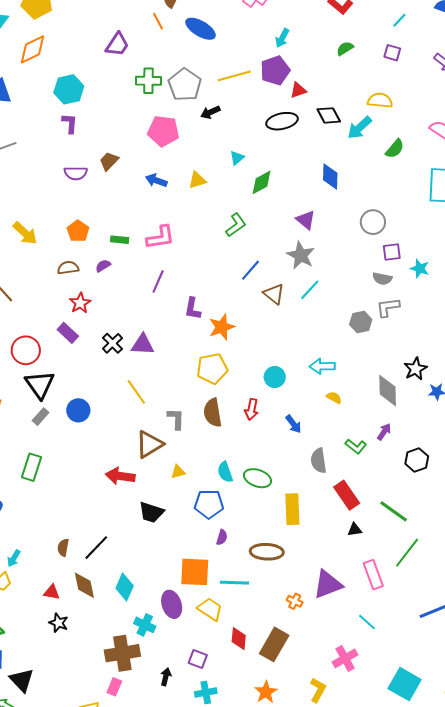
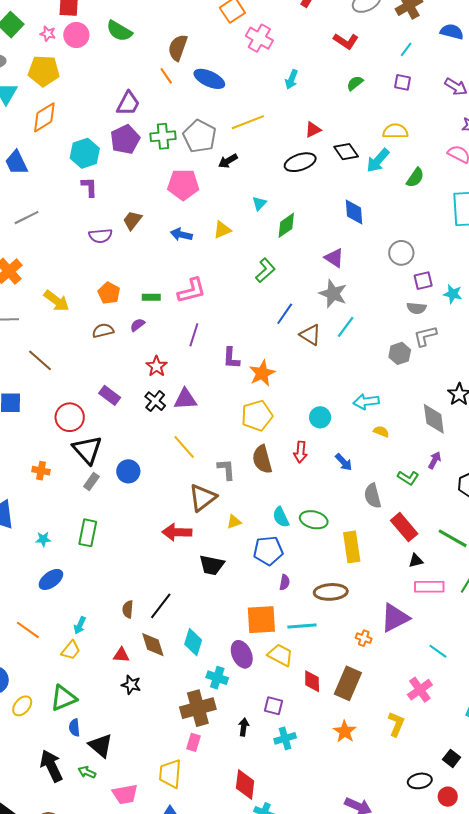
purple pentagon: (275, 70) -> (125, 139), moved
red star: (80, 303) -> (157, 366), moved
pink rectangle: (373, 575) -> (429, 587), moved, turned -64

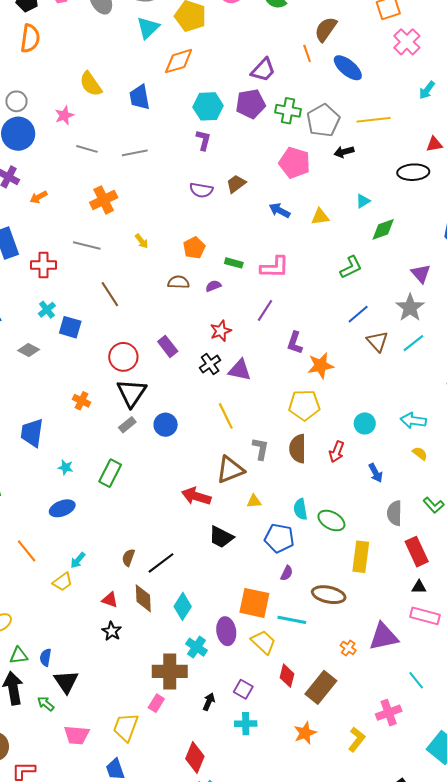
yellow arrow: (56, 301) -> (142, 241), size x0.6
green triangle: (63, 698) -> (19, 656), moved, size x0.7

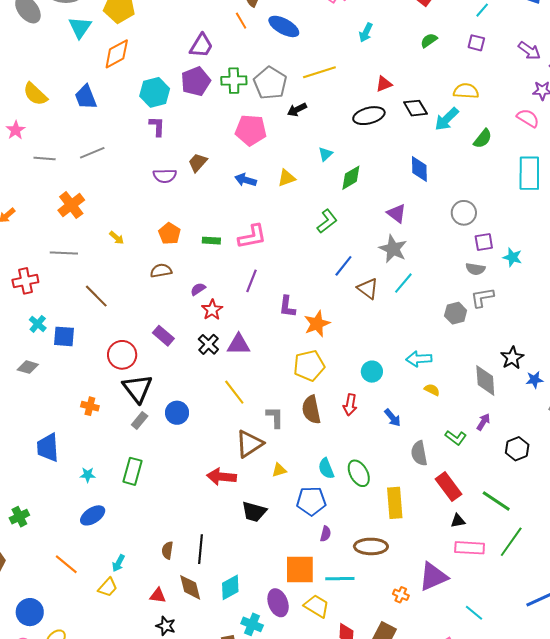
purple semicircle: (213, 286) -> (198, 289), moved
green ellipse: (331, 521) -> (359, 473), turned 44
black line: (161, 563) -> (200, 549), turned -36
cyan diamond: (183, 606) -> (230, 587), turned 40

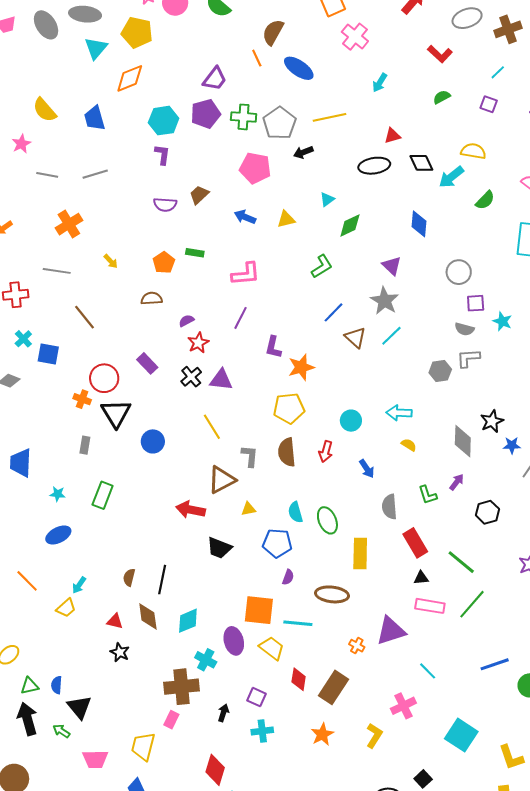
green rectangle: (211, 241) -> (195, 253), moved
orange cross: (90, 406) -> (82, 399), moved
gray rectangle: (140, 420) -> (85, 445), moved, turned -36
green L-shape: (456, 438) -> (428, 495), turned 30

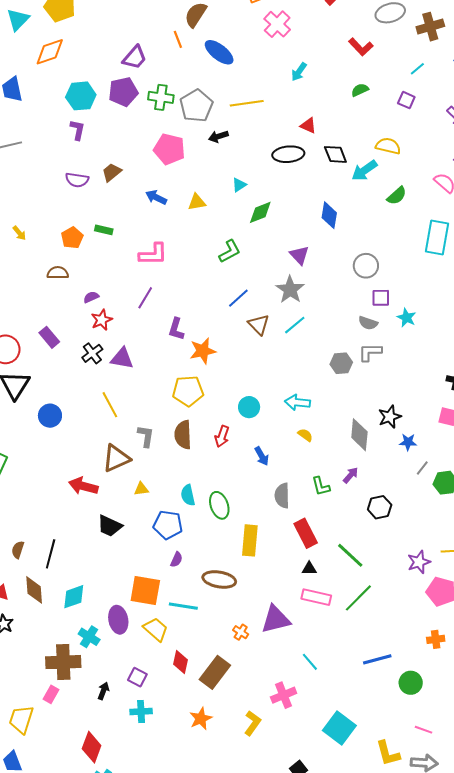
red triangle: (392, 136) -> (308, 125), turned 36

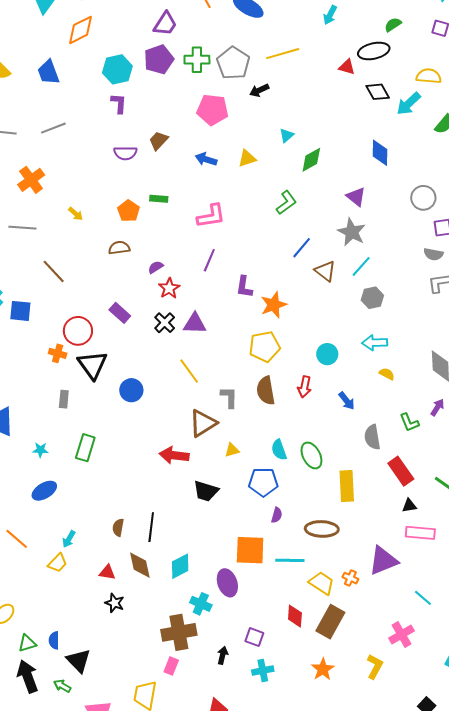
black ellipse: (288, 154) -> (374, 51), moved
gray hexagon: (341, 363) -> (372, 298), moved
yellow trapezoid: (156, 629) -> (322, 583), moved

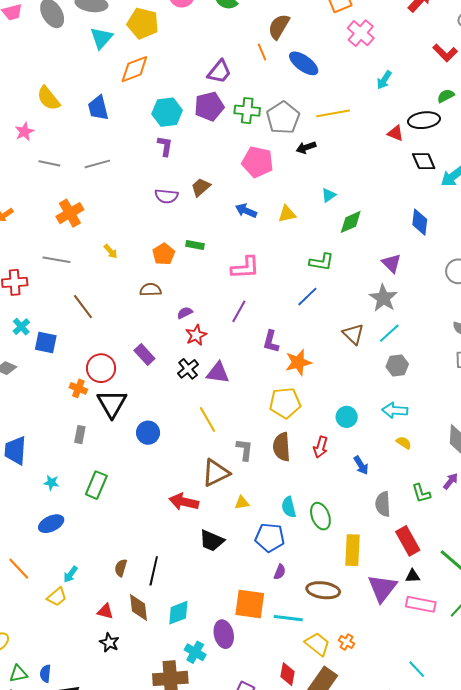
green L-shape: (286, 203) -> (321, 262), turned 40
blue line: (302, 248) -> (307, 297), moved
purple triangle: (383, 561) -> (382, 588), moved, turned -36

